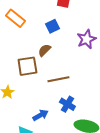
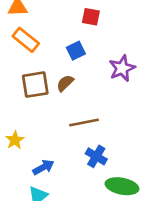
brown square: (27, 66) -> (35, 85), moved
blue arrow: (40, 115) -> (43, 167), moved

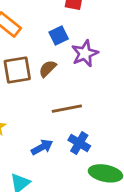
purple star: (122, 68) -> (85, 53), moved
blue arrow: (43, 167) -> (42, 147), moved

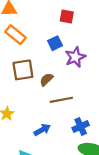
brown semicircle: (48, 69) -> (46, 80), moved
blue cross: (79, 143) -> (81, 126), moved, turned 35

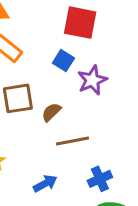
red square: (67, 17) -> (80, 23), size x1.6
blue square: (55, 43) -> (63, 61), turned -32

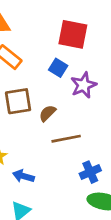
blue arrow: (45, 183) -> (23, 176), moved, turned -135

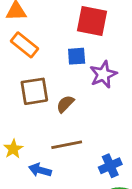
blue square: (58, 68) -> (77, 56), turned -36
brown line: (66, 139) -> (67, 145), moved

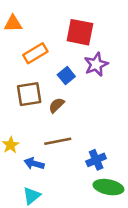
orange rectangle: (25, 45) -> (35, 53), moved, turned -70
blue square: (77, 56) -> (66, 76), moved, turned -35
purple star: (103, 74) -> (96, 64), moved

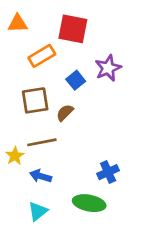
red square: (80, 32) -> (73, 29), moved
brown line: (58, 141) -> (42, 142), moved
green ellipse: (108, 187) -> (89, 203), moved

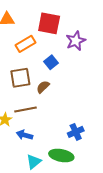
purple star: (108, 68) -> (76, 41), moved
cyan triangle: (38, 211) -> (34, 162), moved

